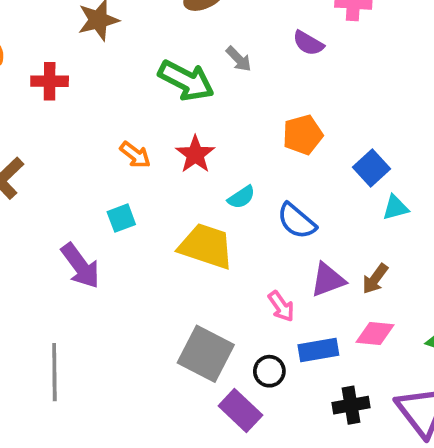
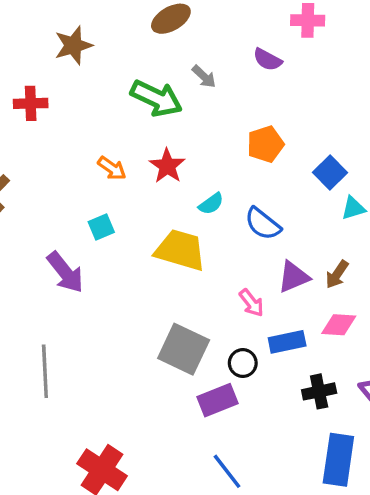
purple rectangle: (240, 410) -> (217, 400), turned -63

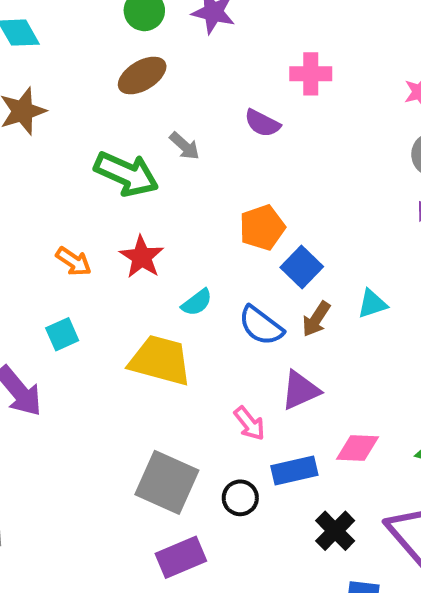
blue square: (330, 173) -> (302, 267), moved
brown arrow: (337, 274) -> (316, 319), moved
black cross: (319, 391) -> (335, 531), turned -32
purple rectangle: (217, 400) -> (181, 557), moved

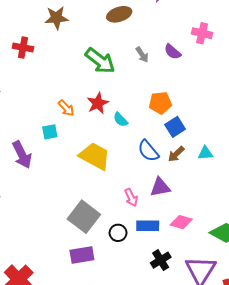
gray arrow: (185, 146) -> (142, 55), moved
orange arrow: (74, 262) -> (66, 108), moved
cyan semicircle: (197, 302) -> (120, 120), moved, turned 70

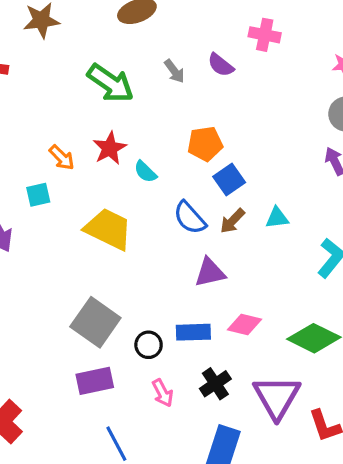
pink arrow: (131, 197) -> (163, 393), moved

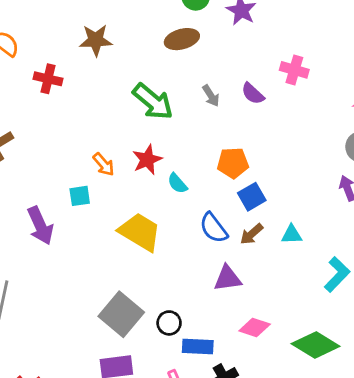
blue rectangle: (193, 332) -> (198, 347), moved
black circle: (149, 345) -> (169, 323), moved

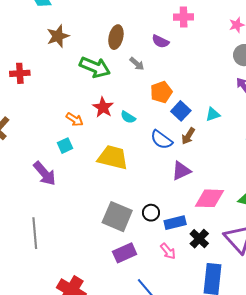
brown ellipse: (182, 39) -> (116, 37), moved, turned -45
brown star: (96, 40) -> (58, 36), moved
gray arrow: (211, 96) -> (137, 64), moved
cyan triangle: (292, 235) -> (213, 114), moved
pink diamond: (255, 328) -> (209, 198), size x1.4

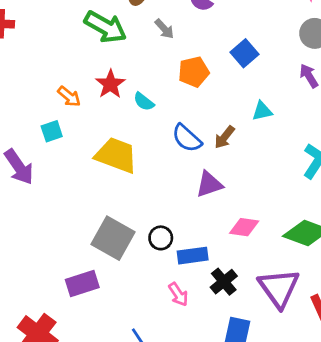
blue square: (181, 111) -> (244, 53), moved
pink diamond: (209, 198) -> (244, 227), size x0.7
purple rectangle: (125, 253) -> (82, 284), moved

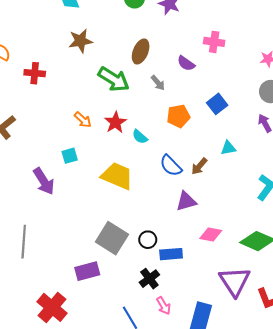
orange arrow: (69, 96) -> (83, 120), moved
black cross: (224, 282) -> (149, 279), moved
pink arrow: (178, 294) -> (164, 306), moved

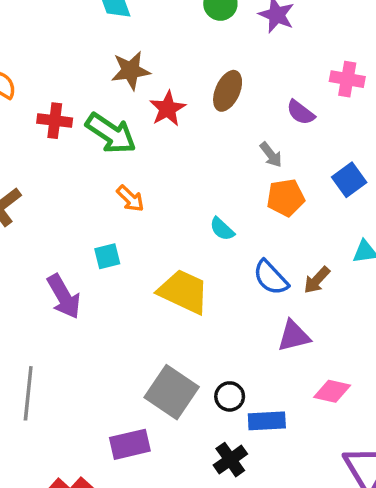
green arrow: (114, 79) -> (111, 133), moved
gray arrow: (158, 83) -> (271, 155), moved
red star: (115, 122) -> (168, 109), moved

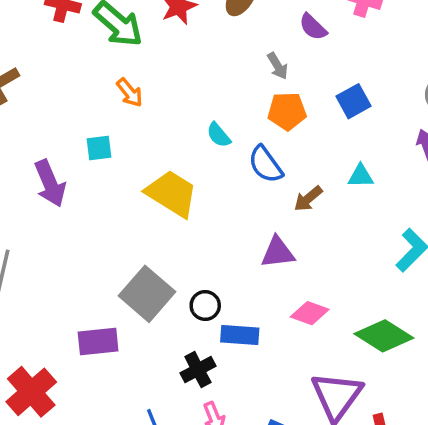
blue semicircle: (271, 278) -> (265, 164), moved

